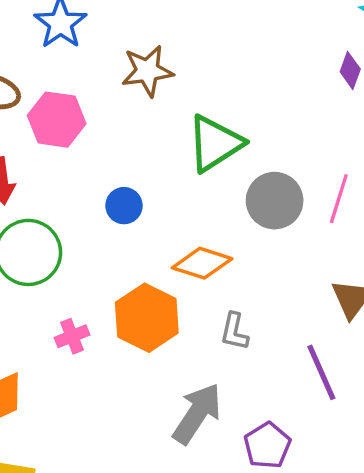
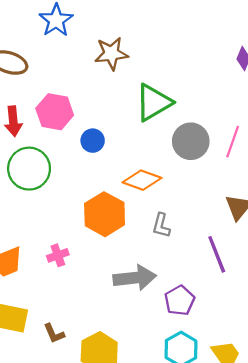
pink hexagon: (57, 120) -> (55, 112), moved
pink cross: (72, 336) -> (58, 255), moved
gray arrow: (197, 414) -> (135, 278), turned 48

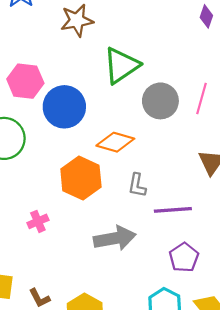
blue circle: (93, 141) -> (64, 107), size x1.8
purple line: (217, 254) -> (173, 210), moved, turned -69
purple pentagon: (180, 301) -> (184, 257), moved

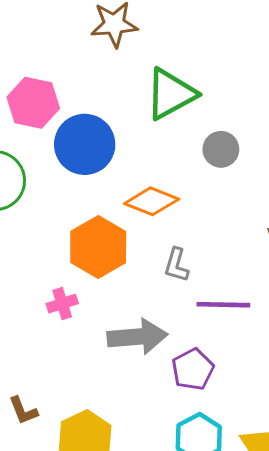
gray circle: (160, 101) -> (221, 149), size x0.7
pink cross: (38, 221) -> (62, 304), moved
purple pentagon: (184, 257) -> (193, 369), moved

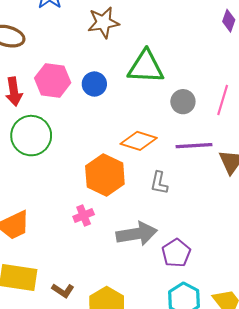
green triangle: (171, 94) -> (146, 67), turned 36
blue circle: (85, 144) -> (94, 84), moved, size x0.6
purple line: (223, 305) -> (194, 146), moved
brown L-shape: (23, 411) -> (63, 291), turned -30

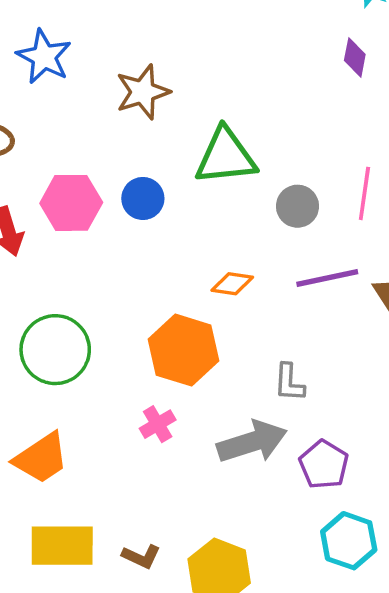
green circle: (31, 136) -> (55, 350), moved
orange diamond: (139, 141) -> (232, 284), size x0.7
gray L-shape: (159, 183) -> (289, 383), moved

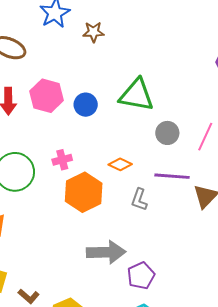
brown star: (143, 92) -> (93, 32), moved, size x0.7
gray L-shape: (289, 383) -> (139, 200), moved
pink cross: (158, 424) -> (62, 160), moved

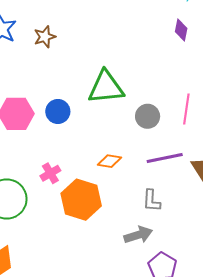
gray L-shape: (139, 200) -> (151, 201), moved
gray arrow: (106, 252) -> (138, 235), moved, size x0.7

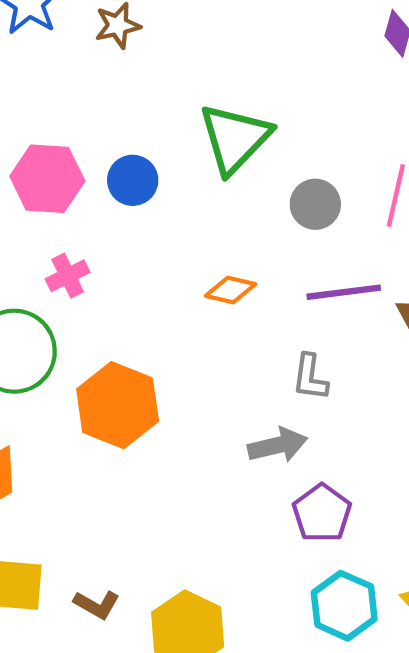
green triangle: (106, 87) -> (235, 138), turned -45
pink cross: (50, 173) -> (68, 276), moved
orange hexagon: (81, 200) -> (118, 405), moved

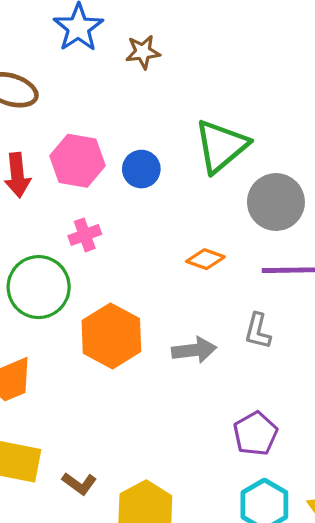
gray circle: (315, 204) -> (276, 202), size x1.5
gray arrow: (278, 445) -> (194, 350), moved

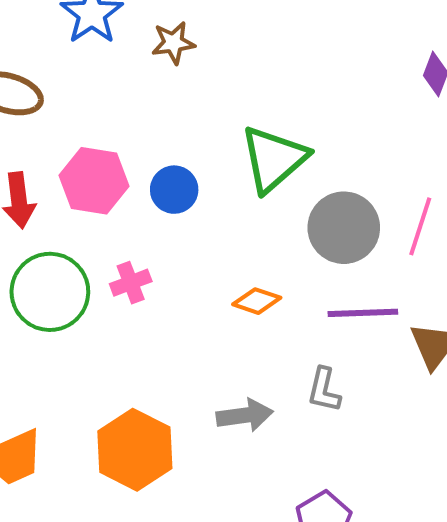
pink cross: (85, 235) -> (131, 283), moved
green circle: (39, 287) -> (50, 292), moved
orange hexagon: (111, 336) -> (135, 450), moved

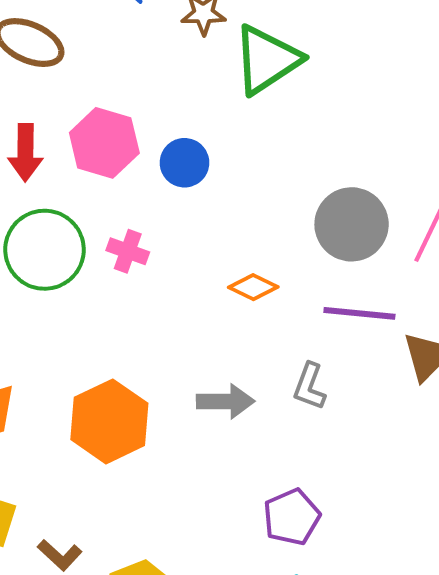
green triangle: (274, 159) -> (267, 60), moved
pink cross: (131, 283) -> (128, 251), turned 33

